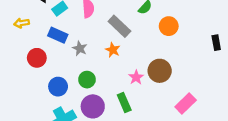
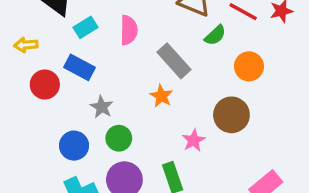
gray star: (80, 48) -> (102, 107), moved
red circle: (37, 58) -> (45, 85), moved
brown circle: (160, 71) -> (231, 115), moved

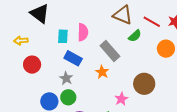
cyan rectangle: (85, 27) -> (63, 36), moved, turned -56
orange circle: (249, 66) -> (166, 49), moved
blue rectangle: (79, 67) -> (73, 58), moved
green circle: (119, 138) -> (68, 97), moved

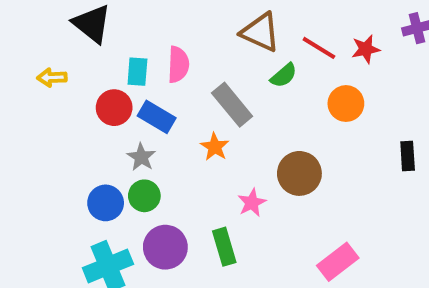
red circle: (32, 65) -> (114, 108), moved

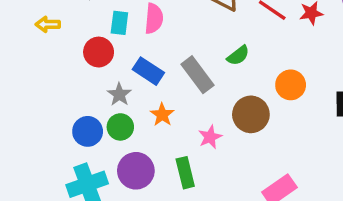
green semicircle: (284, 75) -> (238, 55), moved
orange circle: (346, 104) -> (291, 85), moved
gray rectangle: (232, 105) -> (198, 75), moved
blue rectangle: (157, 117) -> (148, 71), moved
orange star: (215, 147) -> (162, 115), moved

